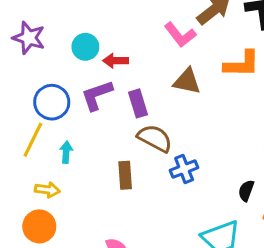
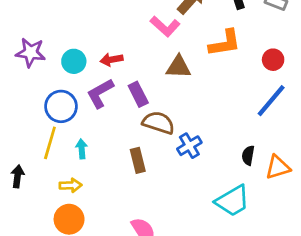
cyan circle: (85, 47) -> (74, 61), moved

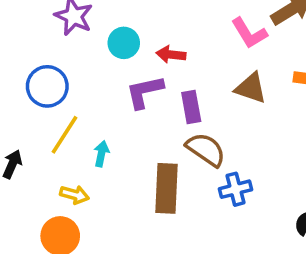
blue circle: (61, 106) -> (47, 86), moved
brown rectangle: (138, 160) -> (166, 188), size x1.5

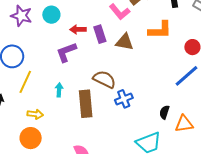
cyan circle: (124, 43) -> (51, 15), moved
purple rectangle: (191, 107) -> (100, 34), moved
cyan arrow: (101, 154) -> (59, 90), moved

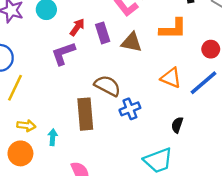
red arrow: (78, 29) -> (77, 27), turned 126
cyan arrow: (59, 90) -> (53, 137), moved
orange triangle: (184, 124) -> (171, 78), moved, turned 30

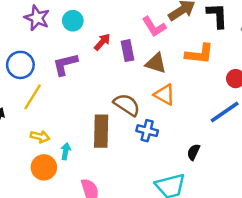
purple L-shape: (63, 53) -> (65, 64), moved
orange triangle: (171, 78) -> (164, 95), moved
blue cross: (130, 109) -> (147, 131), turned 30
orange circle: (20, 153) -> (44, 167), moved

